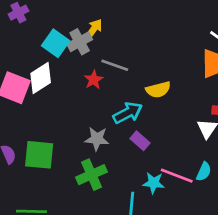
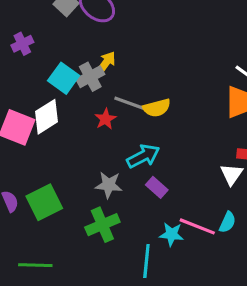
yellow semicircle: (158, 90) -> (157, 108), moved
green square: (39, 155) -> (44, 202), turned -32

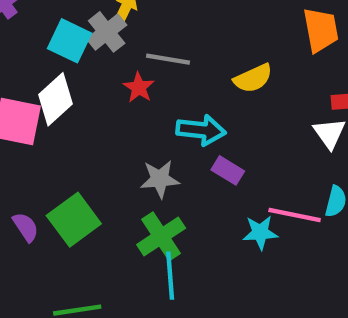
yellow semicircle: (157, 108) -> (253, 78), moved
cyan arrow: (143, 156) -> (201, 130), turned 44
cyan line: (146, 261) -> (170, 276), moved

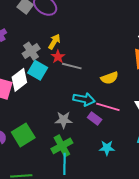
gray cross: (107, 32) -> (31, 51), moved
cyan square: (70, 41) -> (38, 70), moved
red star: (139, 87) -> (58, 57), moved
pink line: (295, 215) -> (108, 107), moved

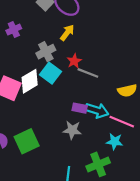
yellow arrow: (54, 42) -> (67, 33), moved
purple rectangle: (95, 119) -> (80, 108), moved, turned -32
green cross: (62, 146) -> (98, 164), moved
cyan star: (107, 148) -> (115, 142), moved

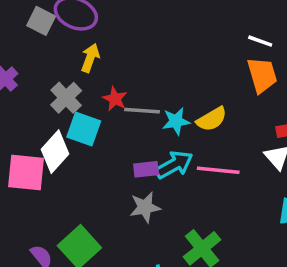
cyan arrow: (97, 110) -> (174, 165), turned -30
cyan star: (115, 142) -> (176, 121), moved

